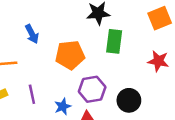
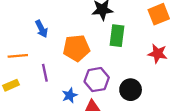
purple line: (32, 94) -> (45, 73), moved

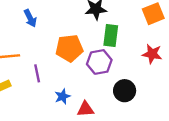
blue arrow: (41, 29) -> (30, 18), moved
purple hexagon: (97, 80) -> (99, 62), moved

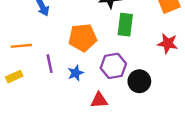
purple hexagon: (99, 62) -> (113, 66), moved
blue star: (62, 96) -> (76, 73), moved

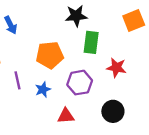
red star: (168, 43) -> (116, 68), moved
black circle: (139, 81) -> (113, 111), moved

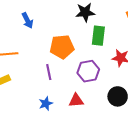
purple line: (18, 80) -> (49, 72), moved
blue star: (43, 89) -> (46, 103), moved

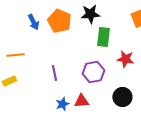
orange pentagon: (62, 47) -> (59, 21), moved, turned 30
blue star: (46, 103) -> (62, 104), moved

